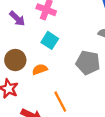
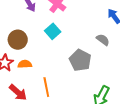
orange semicircle: (40, 69) -> (25, 64), moved

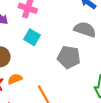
gray semicircle: (103, 40) -> (85, 29), size x1.5

